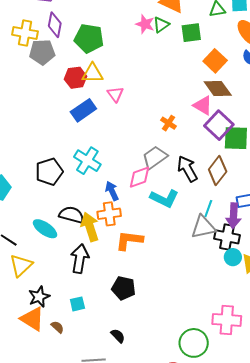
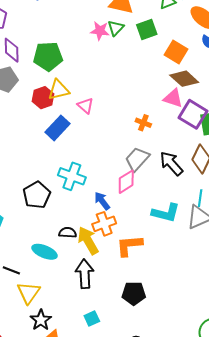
cyan L-shape: (164, 198) -> (166, 213), moved
black semicircle: (72, 215) -> (68, 233), size x0.7
black star: (39, 297) -> (41, 320), moved

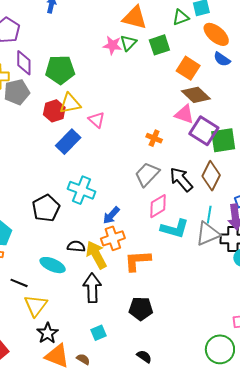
pink diamond: (126, 182) -> (158, 206), moved
blue arrow: (102, 201) -> (111, 215), turned -102

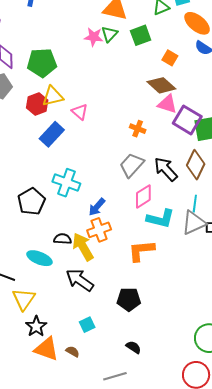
orange square: (188, 68) -> (170, 58), size x0.7
brown diamond: (196, 95) -> (161, 85), moved
orange L-shape: (137, 261) -> (141, 251), moved
black arrow: (92, 288) -> (80, 280), turned -52

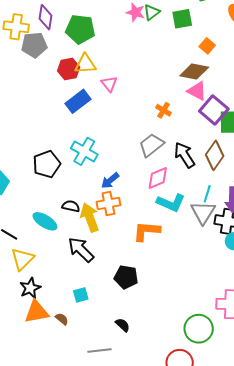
brown diamond: (161, 85) -> (194, 71), turned -40
gray triangle: (194, 223) -> (203, 212), turned -44
orange triangle: (46, 349) -> (36, 312), turned -40

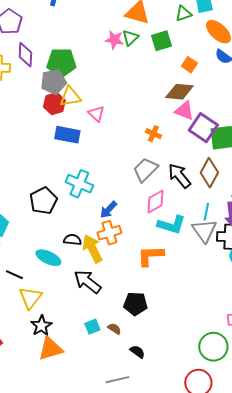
gray pentagon: (34, 45) -> (53, 82), moved
blue rectangle: (78, 101) -> (67, 135), turned 55
brown semicircle: (62, 319) -> (114, 329), moved

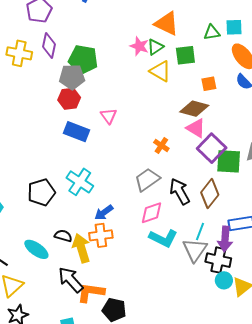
orange square: (189, 65) -> (209, 84), turned 35
yellow triangle: (70, 97) -> (160, 71), moved, turned 30
orange L-shape: (150, 256) -> (91, 292), moved

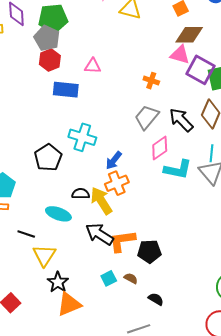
gray pentagon: (72, 77) -> (47, 38), turned -30
brown diamond: (194, 109) -> (189, 35), moved
pink triangle: (109, 116) -> (93, 66), turned -36

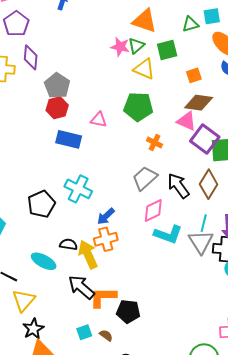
green pentagon: (53, 18) -> (138, 107), moved

